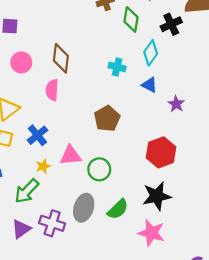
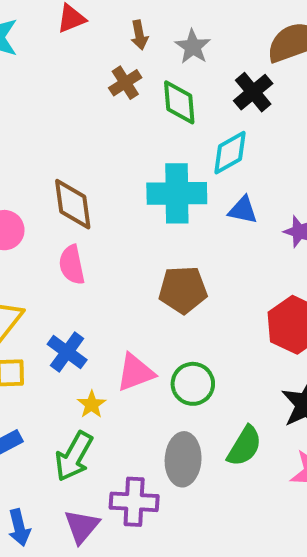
cyan diamond: (151, 53) -> (230, 153), turned 40
cyan cross: (117, 67) -> (177, 193), size x1.8
brown pentagon: (107, 119) -> (183, 290), turned -30

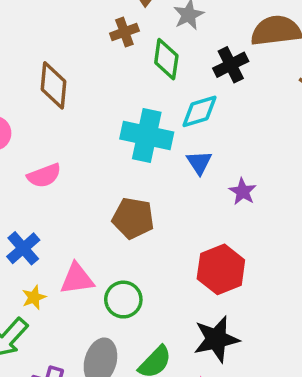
brown diamond: (73, 204) -> (53, 85), moved
blue triangle: (243, 210) -> (199, 162), turned 32
pink semicircle: (72, 265) -> (44, 176), turned -112

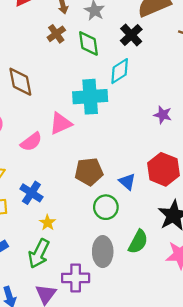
blue triangle: (199, 162) -> (127, 182), moved
brown pentagon: (133, 218) -> (89, 172), moved
pink triangle: (77, 279) -> (61, 123), moved

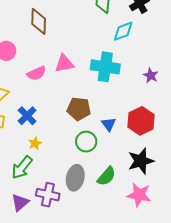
cyan cross: (90, 97) -> (105, 67), moved

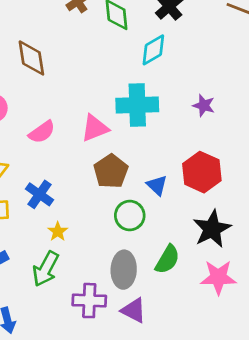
pink triangle: (64, 64) -> (95, 128), moved
brown pentagon: (79, 109) -> (111, 171), turned -30
purple triangle: (20, 202) -> (134, 310), moved, turned -42

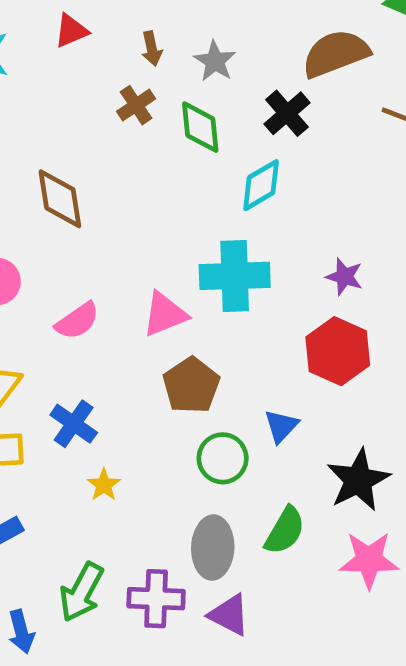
red hexagon: (202, 172) -> (338, 351), moved
blue triangle: (157, 185) -> (281, 426), moved, turned 30
green arrow: (46, 269) -> (82, 592), moved

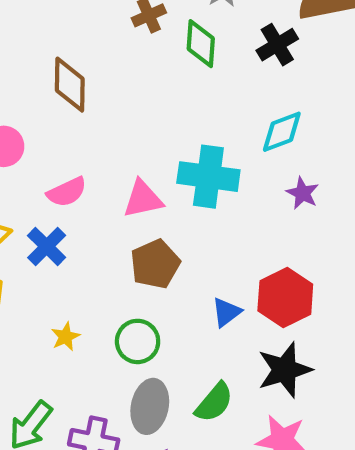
cyan diamond: (261, 185) -> (282, 132), moved
red hexagon: (338, 351) -> (285, 297), moved
blue cross: (74, 424) -> (47, 246), moved
green circle: (223, 458) -> (138, 341), moved

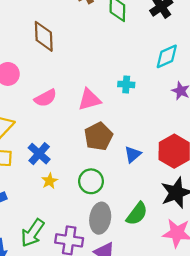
cyan cross: (208, 177) -> (126, 84), size x0.5
blue cross: (47, 246) -> (39, 154), moved
blue triangle: (226, 312) -> (133, 154), moved

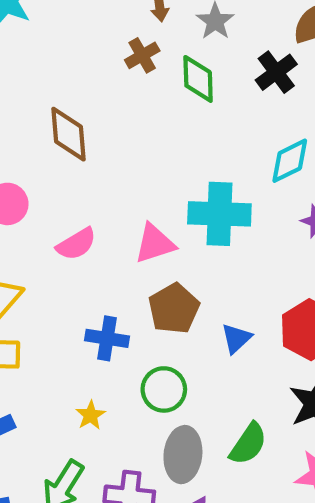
cyan cross: (126, 84) -> (219, 214), size x2.0
blue cross: (39, 154) -> (107, 338), moved, turned -30
yellow star: (50, 181) -> (91, 415), moved

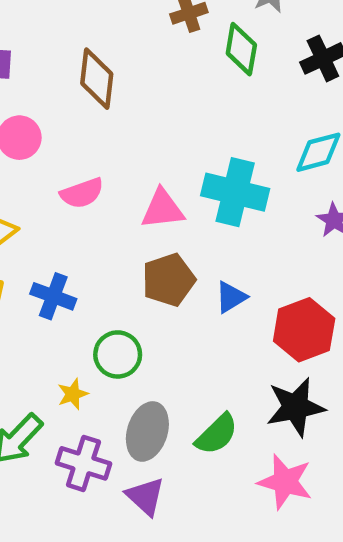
blue cross: (107, 338) -> (53, 296), moved
blue triangle: (236, 338) -> (231, 297), moved
green circle: (164, 389) -> (118, 354), moved
yellow star: (91, 415) -> (73, 394), moved

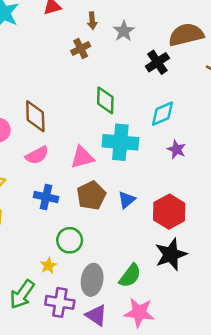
green diamond: (241, 49) -> (105, 100), moved
brown diamond: (97, 79) -> (35, 116), moved
blue cross: (53, 296) -> (46, 197), moved
pink star: (285, 482) -> (139, 313), moved

